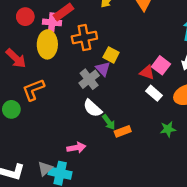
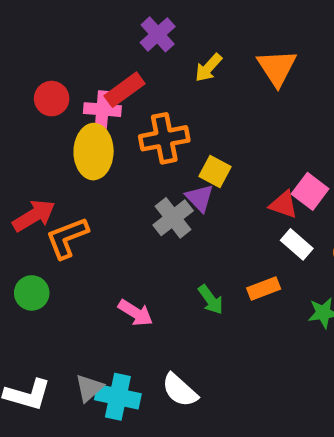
red arrow: (16, 58) -> (34, 216), moved, turned -75
white semicircle: (93, 108) -> (180, 390), moved
green circle: (11, 109) -> (32, 293), moved
orange rectangle: (123, 131) -> (264, 289), moved
pink arrow: (76, 148) -> (136, 313), moved, turned 42

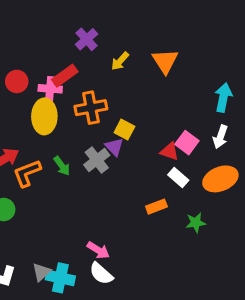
green arrow: (211, 300) -> (62, 166), moved
pink arrow: (136, 313) -> (98, 250), moved

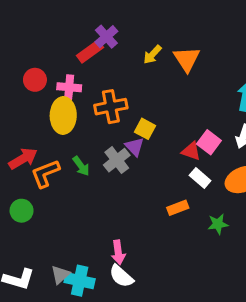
yellow arrow: (120, 61) -> (152, 54), moved
red rectangle: (65, 76) -> (90, 52), moved
pink arrow: (98, 250) -> (118, 252), turned 50

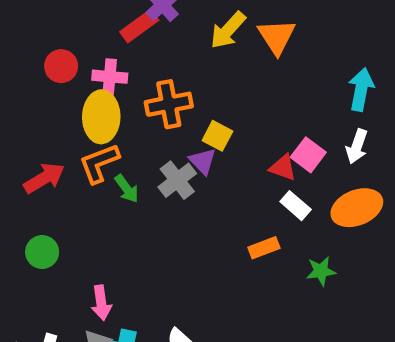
yellow arrow: (152, 54) -> (228, 30), size x1.4
orange L-shape: (45, 173) -> (99, 163), moved
pink arrow: (118, 252) -> (101, 303), moved

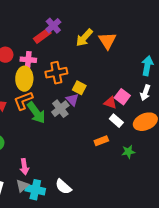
green arrow: (127, 189) -> (36, 113), size x1.6

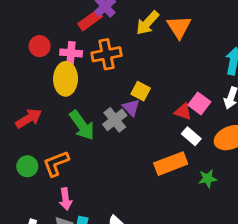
orange cross: (56, 73) -> (107, 54), moved
orange L-shape: (23, 101) -> (56, 164), moved
orange rectangle: (101, 141) -> (171, 164), size x1.6

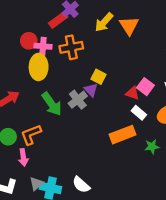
red circle: (40, 46) -> (29, 41), moved
pink arrow: (66, 199) -> (23, 157), moved

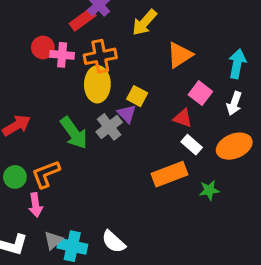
orange triangle: (129, 26) -> (180, 55), moved, turned 30
yellow ellipse: (39, 67) -> (97, 84), moved
pink square: (145, 87) -> (200, 93), moved

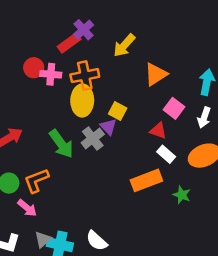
green star: (209, 190) -> (182, 195), turned 30
pink arrow: (36, 205) -> (27, 208), turned -42

